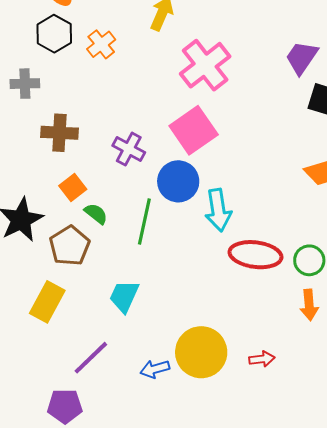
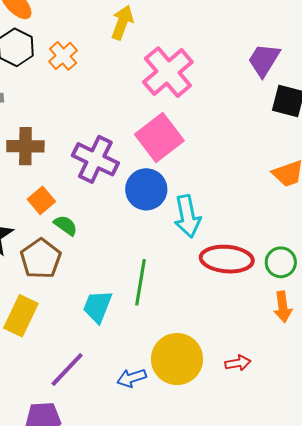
purple cross: (129, 149) -> (95, 159), size x1.4
green line: (144, 221) -> (141, 282), moved

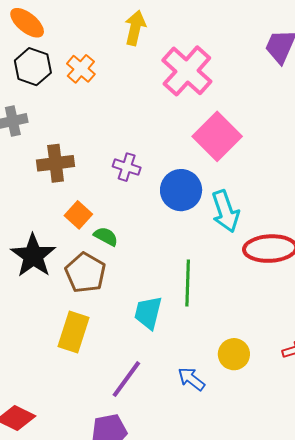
pink square: (159, 138) -> (217, 136), moved
purple cross: (95, 159) -> (127, 167), size x0.6
yellow circle: (177, 359) -> (234, 354), size x0.6
blue arrow: (132, 378) -> (191, 379), turned 64

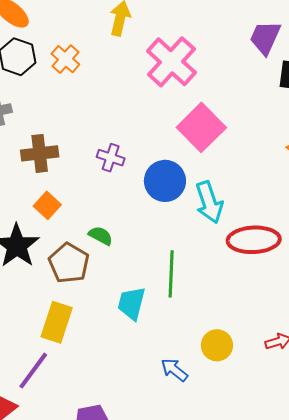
orange square: (78, 215) -> (47, 205), moved
green semicircle: (106, 236) -> (101, 236), moved
purple line: (126, 379) -> (33, 371), moved

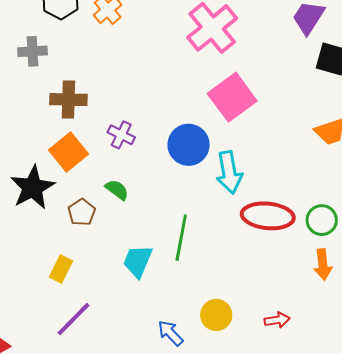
purple cross: (111, 158) -> (121, 135), moved
orange square: (47, 205) -> (68, 152), size x1.4
brown pentagon: (69, 263) -> (82, 212), size x0.7
yellow rectangle: (57, 322) -> (61, 269), size x0.7
purple line: (33, 371) -> (73, 319), moved

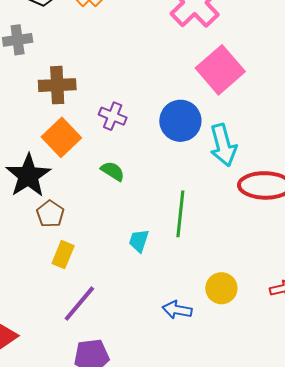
brown pentagon: (82, 212) -> (50, 214), moved
cyan trapezoid: (138, 261) -> (139, 241), size x0.7
blue arrow: (170, 333) -> (177, 310), turned -32

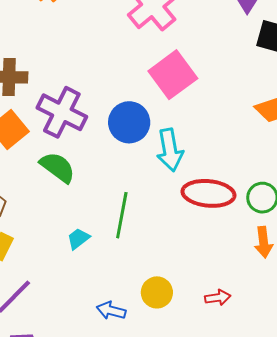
purple cross: (113, 116) -> (62, 112), size x1.8
green semicircle: (113, 171) -> (58, 167), size x1.5
cyan trapezoid: (139, 241) -> (78, 239), turned 30

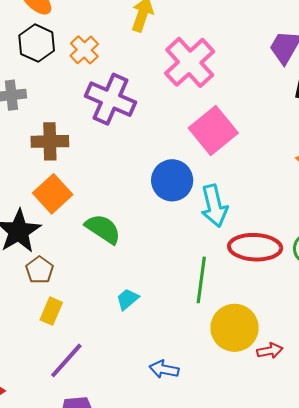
purple cross: (62, 112) -> (110, 99), moved
green line: (122, 215) -> (201, 280), moved
yellow circle: (157, 292) -> (235, 328), moved, size x1.5

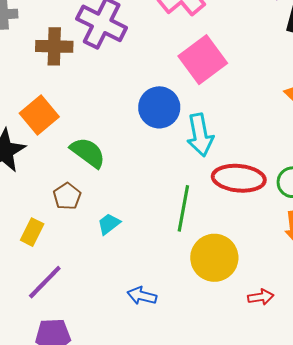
brown cross: (50, 141) -> (54, 46), moved
brown pentagon: (40, 270) -> (67, 196), moved
red arrow: (270, 351) -> (261, 297), moved

